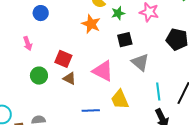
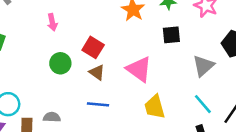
gray triangle: (140, 62) -> (203, 66), moved, turned 30
cyan line: (158, 92) -> (203, 104), turned -42
blue line: (91, 110) -> (98, 104), moved

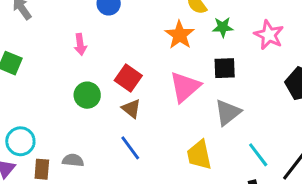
gray triangle: (203, 66) -> (228, 112), moved
pink triangle: (139, 69) -> (185, 87), moved, turned 40
blue line: (98, 104) -> (130, 148), turned 45

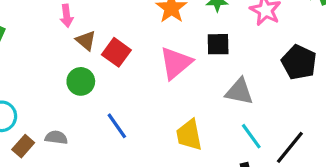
green circle: (87, 95) -> (81, 81), moved
brown triangle: (131, 109) -> (86, 41), moved
gray triangle: (228, 112) -> (239, 92), moved, turned 48
brown rectangle: (42, 169) -> (23, 146), turned 35

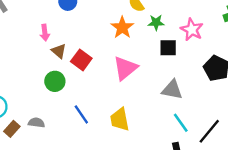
black square: (218, 44) -> (168, 48), moved
yellow trapezoid: (189, 135) -> (120, 119), moved

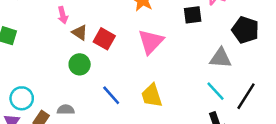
gray triangle: (172, 90) -> (221, 58), moved

